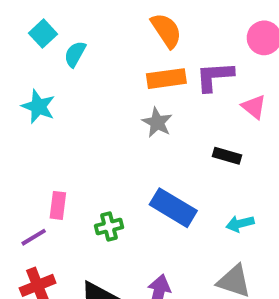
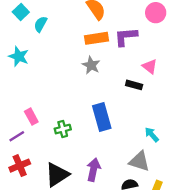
pink triangle: (254, 107) -> (150, 67), moved
pink rectangle: (58, 205) -> (31, 117), turned -35
blue rectangle: (173, 208) -> (102, 117), turned 44
cyan arrow: (240, 224) -> (152, 135), moved, turned 63

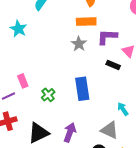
purple L-shape: (126, 37) -> (107, 37), moved
green cross: (63, 129) -> (48, 95), turned -32

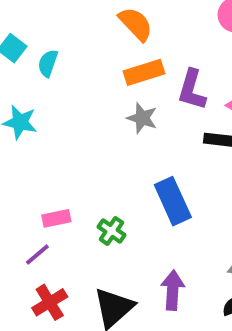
purple L-shape: (107, 37) -> (192, 90), turned -60
pink rectangle: (23, 81) -> (56, 218), turned -64

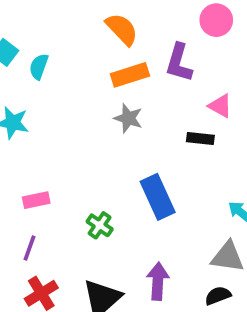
purple L-shape: (192, 90) -> (179, 63), moved
pink rectangle: (56, 218) -> (36, 200), moved
purple line: (37, 255) -> (30, 248), turned -30

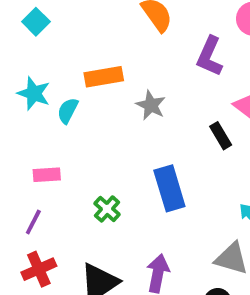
cyan semicircle: (39, 67) -> (68, 111), moved
orange rectangle: (130, 75) -> (104, 77), moved
black rectangle: (200, 139) -> (221, 136), turned 45

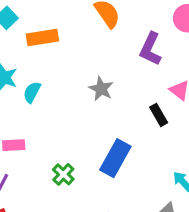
orange rectangle: (104, 77) -> (42, 37), moved
blue rectangle: (169, 188) -> (115, 158), turned 45

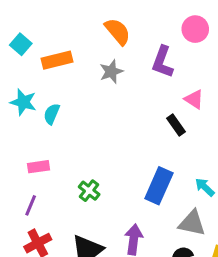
gray star: (101, 89) -> (111, 72), moved, turned 30
blue rectangle: (115, 158) -> (159, 186), moved

